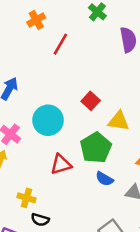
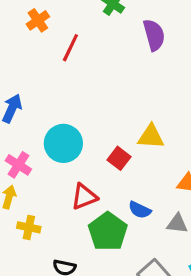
red square: (91, 101) -> (119, 158), moved
green pentagon: (96, 148) -> (108, 232), moved
yellow cross: (27, 198) -> (29, 227), moved

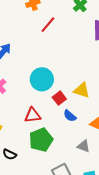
cyan circle: (63, 143) -> (42, 79), moved
blue semicircle: (140, 210) -> (70, 116), moved

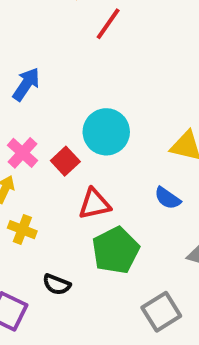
red square: (59, 98) -> (65, 161), moved

